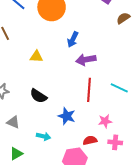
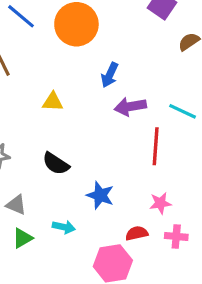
cyan line: (119, 88) -> (183, 111), moved
red line: (89, 90) -> (156, 146), moved
green triangle: (16, 154) -> (23, 238), moved

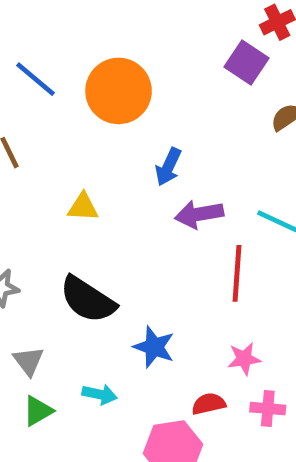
black semicircle: (56, 164) -> (88, 300), size x1.4
gray triangle: (16, 205) -> (28, 361), turned 30

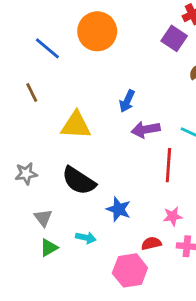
orange circle: (119, 91) -> (97, 31), moved
yellow triangle: (83, 207) -> (76, 125), size x1.6

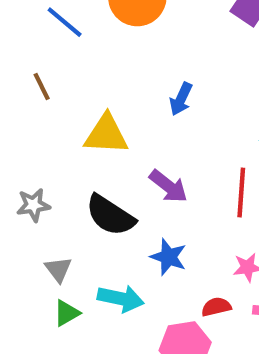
purple arrow: (146, 130) -> (168, 186), moved, turned -132
cyan arrow: (86, 238) -> (121, 299), size x1.5

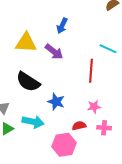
purple arrow: (168, 186) -> (54, 52), moved

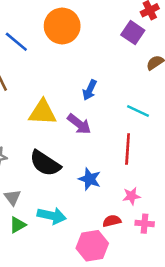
cyan line: (108, 49) -> (138, 111), moved
blue star: (56, 102) -> (90, 179), moved

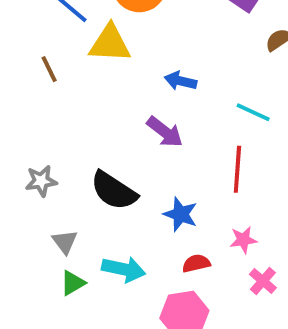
blue arrow: (90, 90) -> (181, 81), turned 78
yellow triangle: (43, 112) -> (110, 44), moved
red semicircle: (112, 221) -> (196, 263), moved
pink cross: (145, 224) -> (263, 281), turned 36

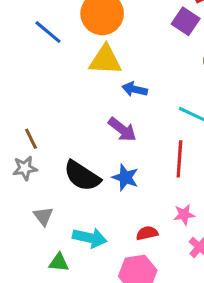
yellow triangle: (110, 44) -> (105, 60), moved
brown line: (49, 69) -> (31, 139), moved
blue star: (181, 214) -> (125, 177), moved
green triangle: (73, 283) -> (59, 263), moved, turned 35

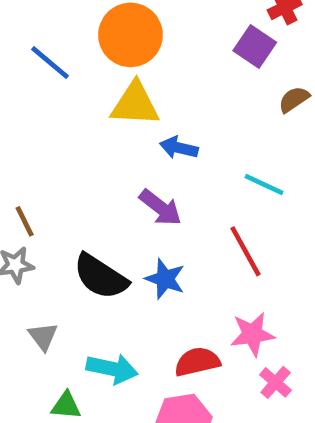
red line: (179, 159) -> (246, 251), turned -33
pink star: (184, 215) -> (252, 334), size x1.4
red semicircle: (147, 233) -> (197, 362), size x1.4

